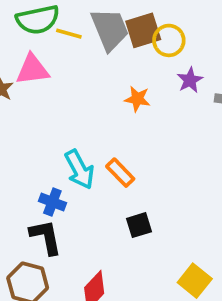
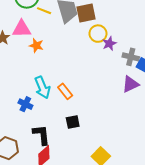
yellow circle: (169, 40) -> (98, 34), moved
orange star: (137, 99) -> (36, 45), moved
black L-shape: (46, 237) -> (41, 135), moved

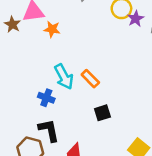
black L-shape: (41, 135) -> (49, 130), moved

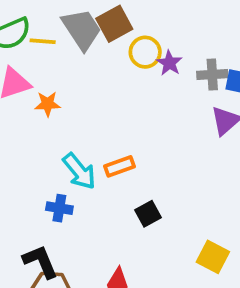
orange rectangle: (90, 79) -> (120, 166), turned -54
black L-shape: (49, 130) -> (40, 262), moved

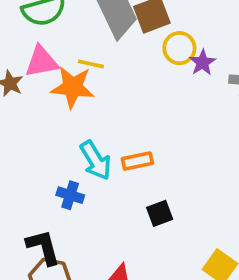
yellow line: (43, 41) -> (91, 64), moved
orange star: (48, 104) -> (73, 87), size x1.6

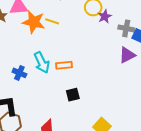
yellow line: (91, 64) -> (52, 21), moved
blue cross: (70, 195) -> (19, 73), moved

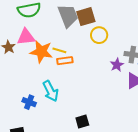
purple star: (105, 16) -> (117, 65), moved
orange rectangle: (64, 65) -> (65, 61), moved

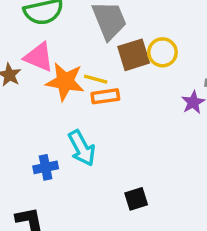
brown square: (86, 17) -> (134, 55), moved
pink triangle: (26, 37) -> (39, 57), turned 30
blue cross: (29, 102) -> (46, 167), turned -32

